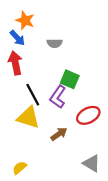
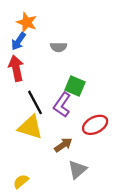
blue arrow: (17, 38) -> (19, 41), turned 77
gray triangle: (92, 163) -> (77, 170), moved, turned 48

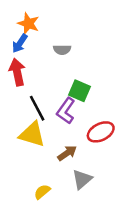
yellow semicircle: (21, 181) -> (42, 192), moved

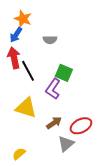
black line: (37, 108) -> (28, 71), moved
red ellipse: (101, 132) -> (81, 126), moved
yellow semicircle: (42, 192) -> (19, 154), moved

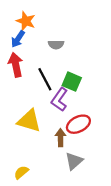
black line: (28, 71) -> (45, 79), moved
brown arrow: (54, 123) -> (61, 138), turned -56
red ellipse: (81, 126) -> (78, 124), moved

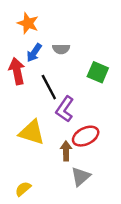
blue arrow: (18, 39) -> (34, 53), moved
green square: (72, 82) -> (98, 72), moved

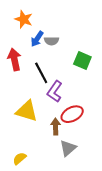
blue arrow: (34, 53) -> (37, 39), moved

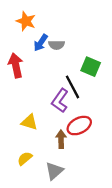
black line: (41, 73) -> (72, 87), moved
yellow triangle: (27, 111) -> (29, 122), size x0.7
gray triangle: (68, 148) -> (54, 171), moved
yellow semicircle: (20, 158) -> (25, 158), moved

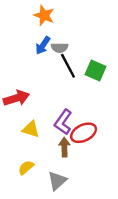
orange star: (26, 21) -> (44, 15), moved
red arrow: (16, 65) -> (16, 98), moved, turned 85
black line: (72, 87) -> (68, 66), moved
purple L-shape: (60, 101) -> (63, 122), moved

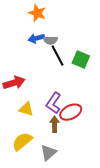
blue arrow: (43, 45) -> (36, 38), turned 42
yellow semicircle: (26, 168) -> (22, 141), size x1.5

